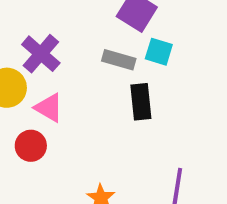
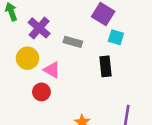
purple cross: (41, 54) -> (39, 28), moved
gray rectangle: (119, 60) -> (73, 42), moved

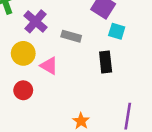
red circle: (41, 92) -> (23, 90), moved

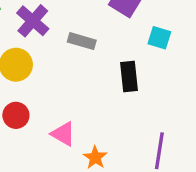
cyan square: (117, 31) -> (159, 38), moved
pink triangle: (49, 66) -> (63, 134), moved

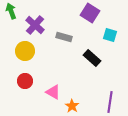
black rectangle: (129, 77) -> (92, 58), turned -42

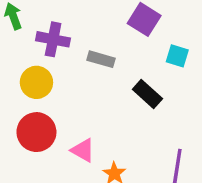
purple cross: (35, 25) -> (53, 39), turned -30
red circle: (25, 81) -> (36, 132), size x1.5

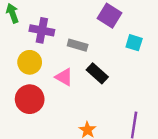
black rectangle: (147, 94) -> (97, 73), moved
pink triangle: (83, 150) -> (64, 77), moved

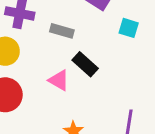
pink triangle: (64, 77) -> (59, 80), moved

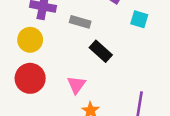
pink triangle: (59, 80) -> (76, 85), moved, turned 36

